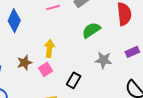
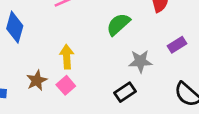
black rectangle: (74, 80) -> (125, 92), moved, turned 35

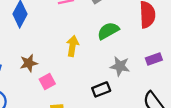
yellow arrow: (67, 57) -> (73, 46), moved
pink square: (66, 85) -> (47, 82), moved

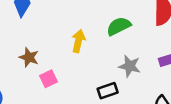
brown star: (29, 63) -> (29, 57), turned 30

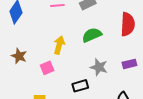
pink square: (48, 79) -> (47, 68), moved

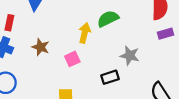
green semicircle: (92, 35) -> (108, 19), moved
purple rectangle: (129, 64) -> (166, 34), moved

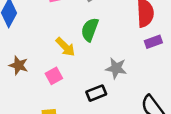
green semicircle: (108, 19) -> (90, 30), turned -40
yellow arrow: (85, 33) -> (65, 47), turned 126

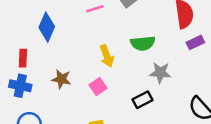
green semicircle: (90, 30) -> (143, 43), moved, turned -110
yellow arrow: (65, 47) -> (107, 56), turned 30

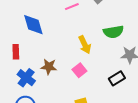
blue diamond: (47, 27) -> (33, 25), turned -35
blue cross: (20, 86) -> (26, 78), moved, turned 30

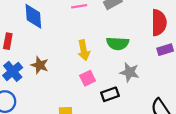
pink square: (79, 70) -> (88, 78), moved

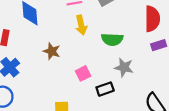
yellow arrow: (84, 50) -> (81, 25), moved
brown star: (40, 65) -> (52, 51), moved

